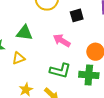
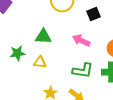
yellow triangle: (19, 58) -> (40, 62), turned 32

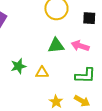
black square: (94, 14) -> (89, 18), turned 32
green triangle: (43, 37) -> (56, 46), moved

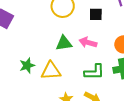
yellow triangle: (42, 73) -> (51, 71), size x1.5

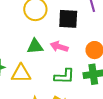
black square: (96, 14) -> (68, 19), size x1.5

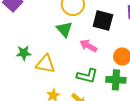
green triangle: (35, 46) -> (64, 29), moved, turned 42

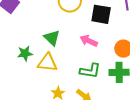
green triangle: (64, 29) -> (52, 38), moved

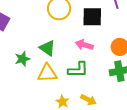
green star: (25, 53) -> (22, 59), moved
green L-shape: (90, 71) -> (78, 70), moved

